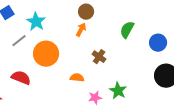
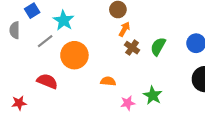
orange arrow: (81, 30) -> (124, 29), moved
green semicircle: (127, 30) -> (158, 46), moved
brown cross: (99, 57) -> (132, 48), moved

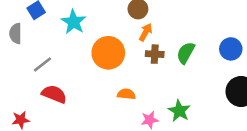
gray line: (45, 41) -> (43, 64), moved
brown cross: (132, 48) -> (155, 54), turned -32
orange circle: (74, 55) -> (108, 53), moved

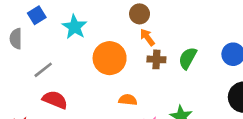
orange arrow: (146, 32) -> (147, 37), turned -66

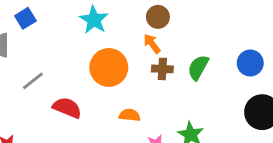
brown circle: (140, 14) -> (158, 17), moved
cyan star: (74, 27) -> (94, 20), moved
red semicircle: (55, 100) -> (67, 108), moved

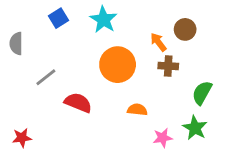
brown circle: (158, 17) -> (185, 29), moved
blue square: (25, 18) -> (58, 18), moved
green semicircle: (198, 67) -> (202, 93), moved

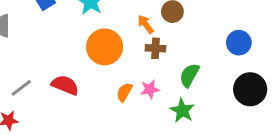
gray line: (46, 77) -> (21, 88), moved
orange semicircle: (137, 110) -> (124, 92), turned -66
pink star: (163, 138) -> (150, 89), moved

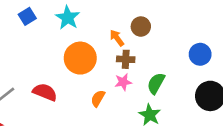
pink star: (150, 89) -> (123, 82), moved

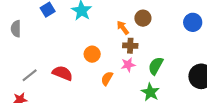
blue circle: (200, 54) -> (193, 22), moved
orange circle: (80, 58) -> (92, 54), moved, size x0.6

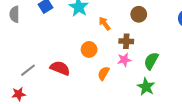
orange arrow: (123, 28) -> (105, 24), moved
gray semicircle: (16, 29) -> (14, 14), moved

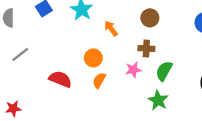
brown cross: (126, 41) -> (146, 48), moved
gray line: (28, 70) -> (20, 54), moved
orange semicircle: (104, 73) -> (99, 80), moved

